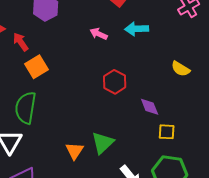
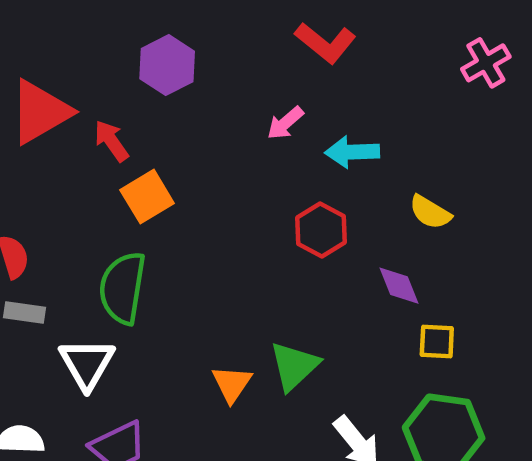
cyan arrow: (137, 29) -> (352, 152), moved
pink arrow: (99, 34) -> (285, 123), turned -66
yellow semicircle: (181, 69) -> (430, 212), moved

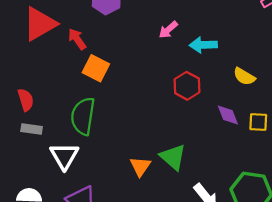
orange square: (147, 197) -> (96, 68), turned -32
yellow square: (437, 341) -> (258, 122), moved
green triangle: (294, 366) -> (173, 157), turned -36

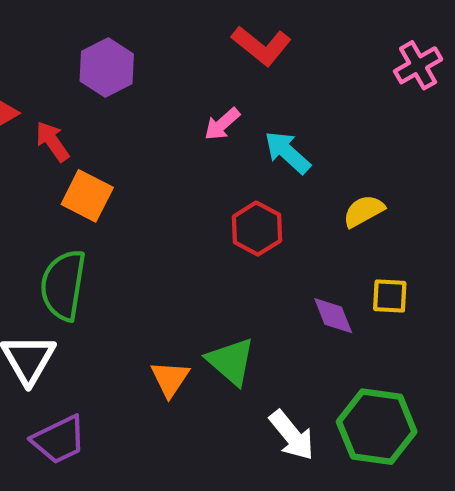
cyan arrow: (203, 45) -> (287, 152), turned 44
yellow semicircle: (244, 76) -> (364, 211), turned 120
purple diamond: (228, 115) -> (333, 316), moved

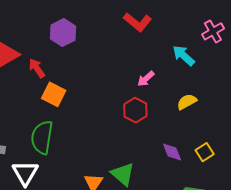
pink arrow: (222, 124) -> (146, 79), moved
cyan arrow: (287, 152) -> (184, 56), moved
yellow square: (390, 296) -> (205, 152), moved, turned -36

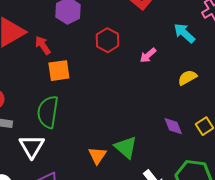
orange square: (54, 94) -> (59, 71), turned -35
red hexagon: (135, 110) -> (108, 40), moved

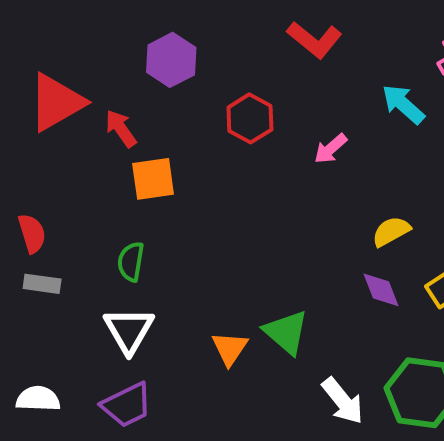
yellow semicircle: (187, 78) -> (391, 231), moved
green semicircle: (48, 112) -> (131, 262), size x0.6
white triangle: (32, 146) -> (129, 330), moved

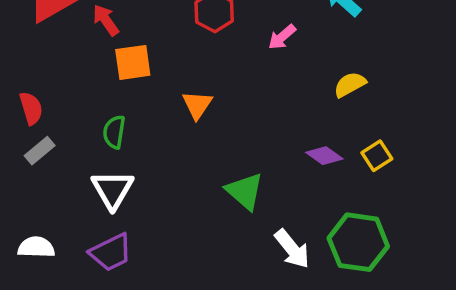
yellow semicircle: (391, 231) -> (350, 84), moved
gray rectangle: (42, 284) -> (40, 151), turned -48
purple diamond: (381, 290) -> (324, 156), turned -33
orange triangle: (230, 348) -> (197, 105), moved

